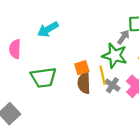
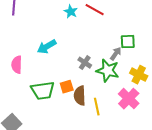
orange square: (82, 68) -> (67, 87), moved
yellow line: (103, 75) -> (97, 107), moved
gray cross: (112, 85) -> (85, 63), moved

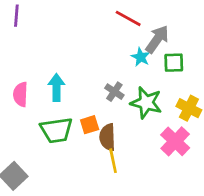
cyan star: (71, 12) -> (141, 57), moved
cyan arrow: (47, 47) -> (56, 87), moved, turned 120
gray arrow: (116, 54) -> (157, 39), moved, size x1.5
yellow line: (97, 107) -> (113, 161), moved

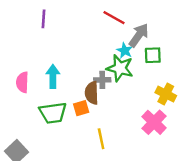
purple line: (16, 16) -> (43, 19), moved
gray cross: (114, 92) -> (102, 80), turned -35
green star: (146, 103) -> (120, 68), moved
brown semicircle: (107, 137) -> (92, 93), moved

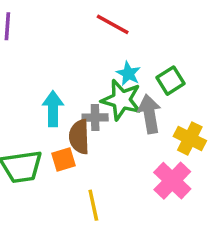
gray arrow: (139, 35) -> (149, 114), moved, turned -45
green square: (153, 55) -> (171, 81), turned -30
cyan arrow: (53, 76) -> (53, 109), moved

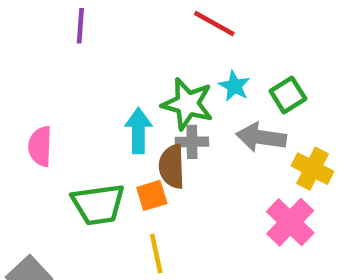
green star: (121, 100) -> (187, 104), moved
gray arrow: (149, 114) -> (261, 137), turned -72
yellow line: (93, 205) -> (156, 253), moved

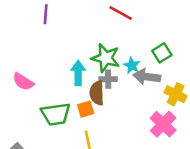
cyan star: (234, 86) -> (132, 65), moved
pink semicircle: (40, 146) -> (23, 82), turned -60

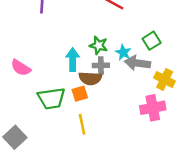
green star: (106, 58) -> (99, 45), size x0.7
brown semicircle: (97, 93) -> (90, 78), turned -85
pink cross: (163, 124) -> (153, 108), turned 35

